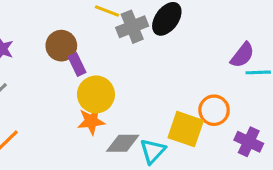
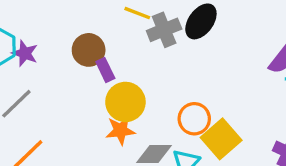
orange circle: (214, 110) -> (194, 119), moved
yellow square: (186, 129) -> (221, 139), turned 30

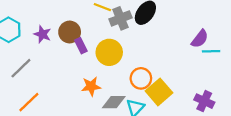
purple star: (25, 53) -> (42, 34), moved
yellow circle: (125, 102) -> (109, 52), moved

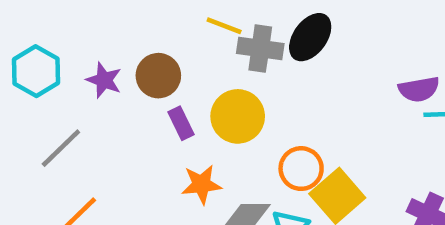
gray cross: (121, 18) -> (260, 48), turned 30
purple semicircle: (200, 39) -> (419, 89), turned 42
purple rectangle: (81, 46) -> (181, 123), moved

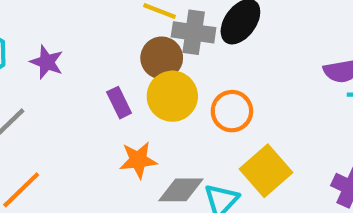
brown circle: (158, 76) -> (162, 58), moved
orange circle: (301, 169) -> (232, 111), moved

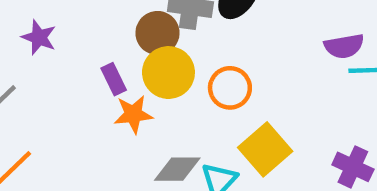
orange star: (138, 160) -> (133, 114), moved

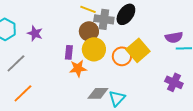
purple rectangle: (114, 79) -> (69, 52), turned 32
yellow square: (265, 149) -> (138, 50), moved
purple cross: (353, 167) -> (174, 82), moved

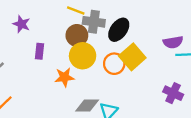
black ellipse: (126, 14) -> (119, 30), moved
purple star: (35, 33) -> (21, 24), moved
purple rectangle: (69, 52) -> (40, 51), moved

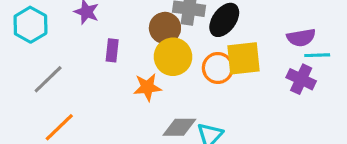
yellow square: (132, 57) -> (243, 58), turned 35
purple cross: (173, 93) -> (301, 79), moved

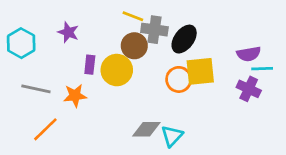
yellow circle: (173, 57) -> (117, 70), moved
gray line: (48, 79) -> (36, 89), turned 56
orange star: (147, 87) -> (75, 96), moved

